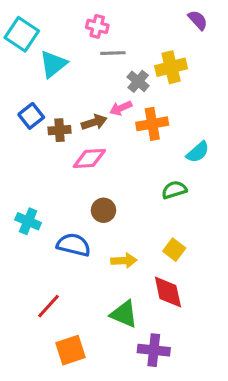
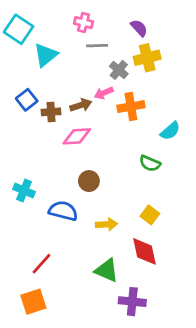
purple semicircle: (198, 20) -> (139, 28), moved
green semicircle: (174, 190) -> (150, 163), turned -140
orange square: (70, 350) -> (33, 302), moved

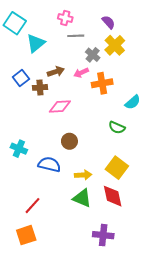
yellow cross: (147, 58) -> (115, 45), turned -30
brown arrow: (81, 105) -> (56, 72), moved
yellow square: (150, 215) -> (117, 168), size x1.5
green triangle: (107, 270) -> (82, 198), moved

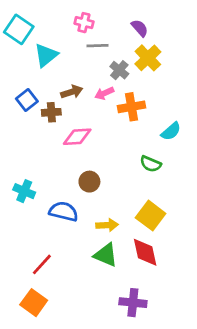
orange square: (26, 235) -> (34, 303), turned -36

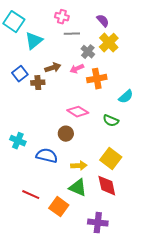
pink diamond: (77, 137) -> (78, 112), moved, turned 35
red line: (42, 264) -> (31, 195), turned 72
orange square: (34, 303) -> (59, 207), moved

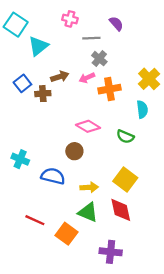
gray line: (72, 34) -> (91, 38), moved
yellow cross: (109, 43) -> (149, 79), moved
cyan semicircle: (126, 97) -> (142, 109), turned -56

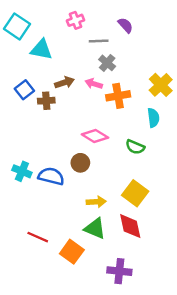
pink cross: (70, 19) -> (75, 20), turned -35
cyan triangle: (38, 46) -> (41, 50), turned 50
pink arrow: (87, 78) -> (94, 84), turned 42
blue semicircle: (53, 176) -> (51, 176), moved

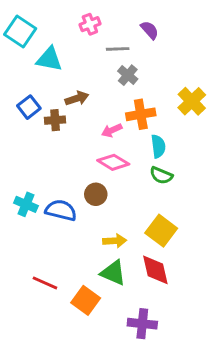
pink arrow: (94, 84) -> (112, 130), moved, turned -42
cyan semicircle: (153, 118) -> (158, 146), moved

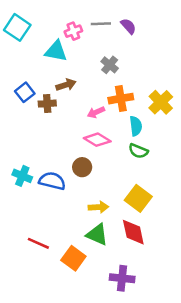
pink cross: (90, 24) -> (73, 31), moved
gray line: (118, 49) -> (101, 24), moved
cyan triangle: (49, 59) -> (56, 51), moved
yellow cross: (192, 101) -> (161, 102), moved

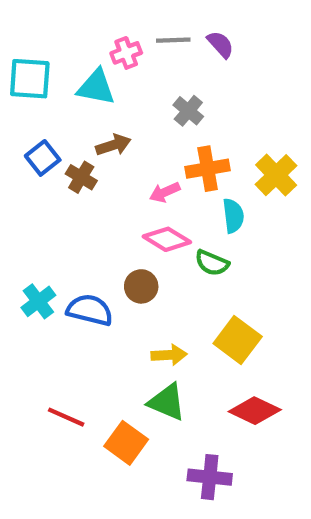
cyan square: (17, 27) -> (30, 79), moved, turned -30
brown cross: (47, 104) -> (81, 177), turned 35
green semicircle: (138, 151) -> (212, 263), moved
cyan cross: (22, 176) -> (38, 301), turned 30
red diamond: (133, 232) -> (255, 411), moved, turned -52

